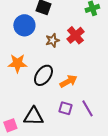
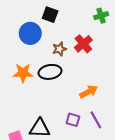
black ellipse: (43, 75) -> (50, 72), moved, turned 45
orange arrow: (68, 81) -> (89, 92), moved

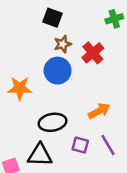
blue circle: (30, 33) -> (58, 71), moved
brown star: (59, 49) -> (63, 44), moved
black ellipse: (50, 72) -> (52, 122), moved

